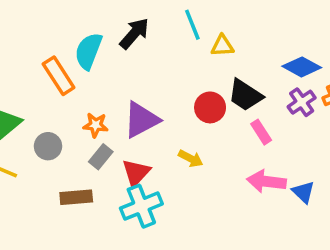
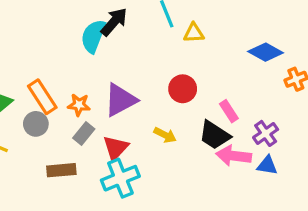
cyan semicircle: (89, 51) -> (93, 36), moved
orange rectangle: (59, 76) -> (42, 97), moved
black trapezoid: (245, 95) -> (215, 135), moved
purple cross: (302, 102) -> (266, 133), moved
blue triangle: (303, 192) -> (267, 165), turned -35

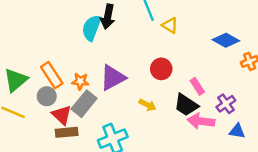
black arrow: (114, 22) -> (108, 17), turned 150
yellow triangle: (194, 33) -> (170, 25), turned 35
gray rectangle: (84, 133) -> (84, 104), size x1.5
red triangle: (116, 148) -> (62, 115), moved, turned -30
blue triangle: (267, 165) -> (237, 131), moved

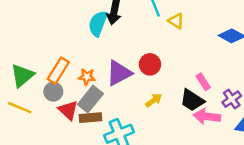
red circle: (161, 69) -> (150, 64), moved
orange rectangle: (52, 75) -> (58, 71), turned 65
yellow arrow: (148, 105) -> (154, 100), turned -63
brown rectangle: (67, 132) -> (90, 118), moved

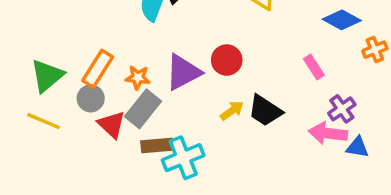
pink rectangle: (203, 82) -> (314, 67), moved
black trapezoid: (192, 100) -> (265, 111), moved
pink arrow: (207, 116) -> (328, 133), moved
brown rectangle: (90, 118) -> (157, 145), moved

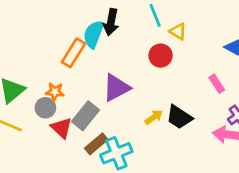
red circle: (227, 60) -> (161, 56), moved
orange rectangle: (98, 69) -> (74, 53), moved
orange star: (138, 77) -> (55, 92), moved
brown rectangle: (157, 145) -> (96, 144), turned -35

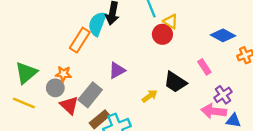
red circle: (161, 56) -> (162, 34), moved
purple triangle: (116, 88) -> (117, 70), size x0.7
black trapezoid: (179, 117) -> (175, 82), moved

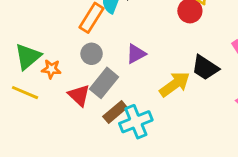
orange star: (63, 74) -> (51, 69), moved
gray circle: (55, 88) -> (92, 54), moved
yellow arrow: (150, 96) -> (175, 84), size x1.6

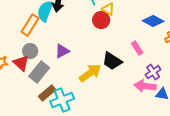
red triangle: (79, 95) -> (21, 63), moved

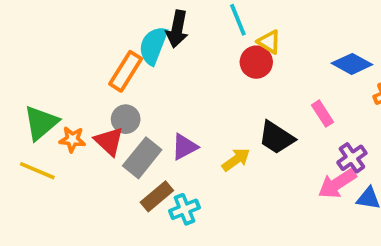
purple triangle: (62, 51) -> (185, 147), moved
yellow arrow: (90, 73) -> (236, 160), size x0.7
pink arrow: (145, 86) -> (337, 184), turned -40
cyan cross: (62, 100) -> (185, 209), size x0.7

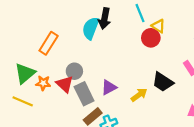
orange rectangle: (126, 71) -> (49, 43), moved
gray rectangle: (142, 158) -> (84, 94), turned -65

